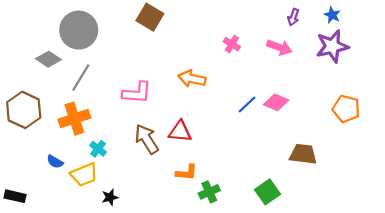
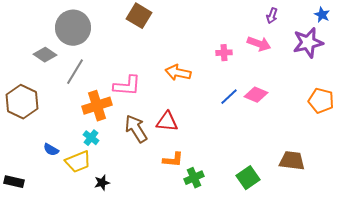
blue star: (332, 15) -> (322, 15), moved
pink cross: (232, 44) -> (224, 53), moved, turned -35
orange cross: (74, 119) -> (97, 106), moved
brown trapezoid: (303, 154) -> (292, 161), moved

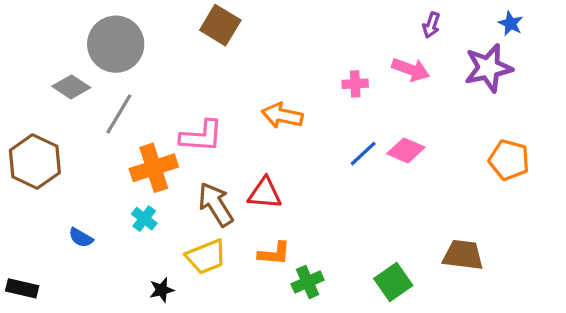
yellow trapezoid: (78, 162) -> (206, 257), moved

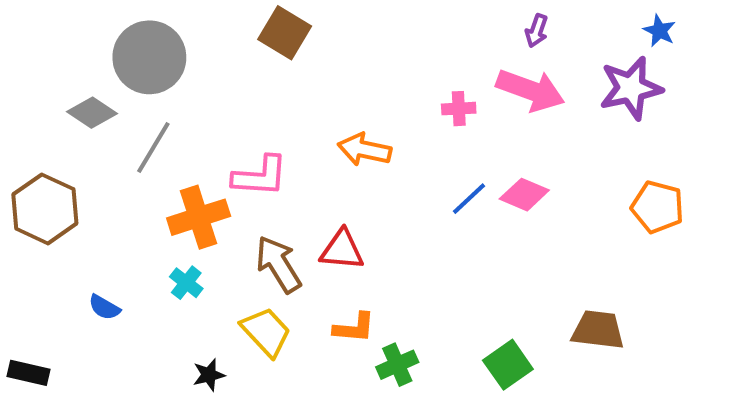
purple arrow: (431, 25) -> (537, 31), moved
pink arrow: (411, 70) -> (530, 90), size x1.4
yellow trapezoid: (206, 257) -> (266, 332), turned -111

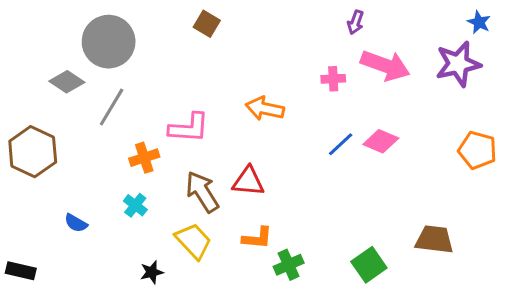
purple arrow: (537, 31) -> (356, 22), moved
brown square: (285, 33) -> (207, 24), size x0.7
orange cross: (199, 217) -> (144, 158), size x0.7

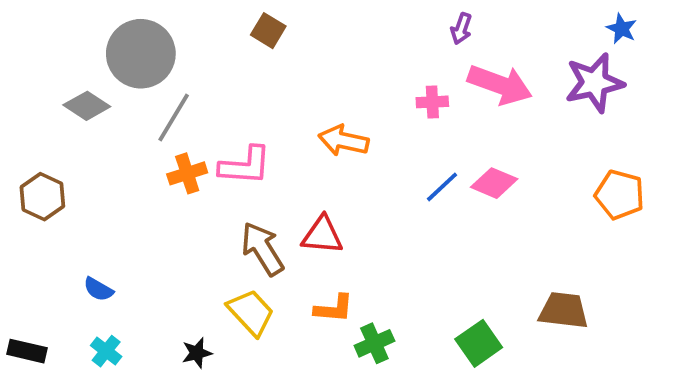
gray line: (112, 107) -> (174, 117), moved
brown hexagon: (33, 152) -> (42, 197), size x0.7
orange cross: (144, 158) -> (187, 173), moved
cyan cross: (135, 205) -> (106, 351), moved

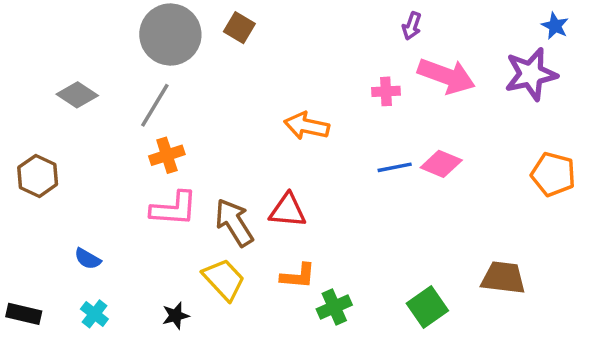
gray circle: (141, 54) -> (170, 34), moved
pink L-shape: (245, 166) -> (174, 209), moved
blue line: (442, 187) -> (395, 167), turned 32

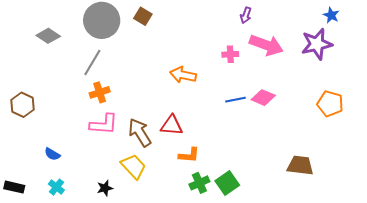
gray diamond: (77, 95) -> (48, 36), moved
orange L-shape: (298, 276) -> (189, 155), moved
green square: (427, 307) -> (227, 183), moved

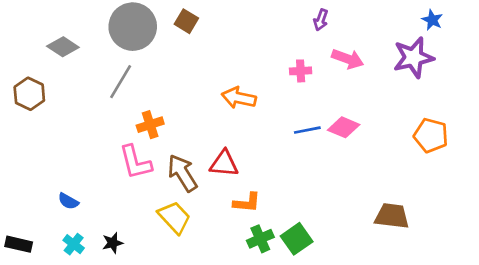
pink arrow: (266, 45) -> (348, 59), size x0.7
orange cross: (100, 92) -> (150, 125), moved
brown hexagon: (22, 105) -> (29, 94), moved
pink L-shape: (104, 124) -> (135, 162), turned 72
black star: (105, 188) -> (113, 243), moved

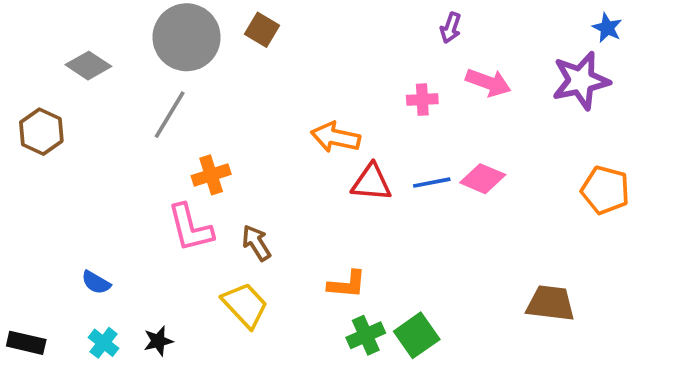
red triangle: (224, 164) -> (371, 183), moved
brown arrow: (182, 173) -> (256, 243), size x0.7

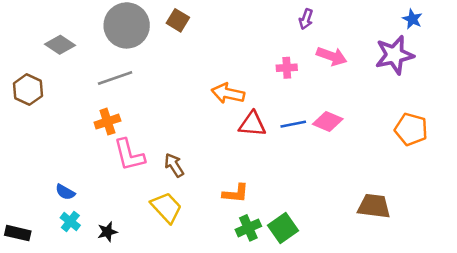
gray line: (170, 115) -> (115, 78), turned 40
orange cross: (211, 175) -> (107, 122), moved
cyan cross: (104, 343) -> (70, 222), moved

